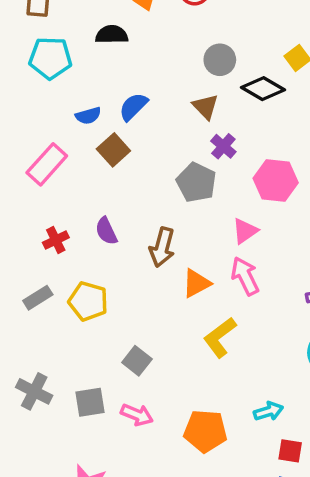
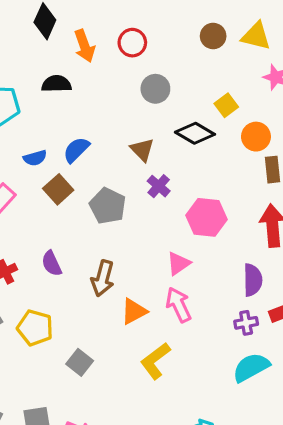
gray circle: (220, 60) -> (155, 89), moved
gray pentagon: (196, 182) -> (108, 206), moved
gray square: (137, 361) -> (80, 362), moved

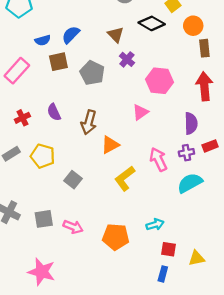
brown square: (58, 189) -> (58, 62), turned 30
pink arrow: (178, 305) -> (158, 159), moved

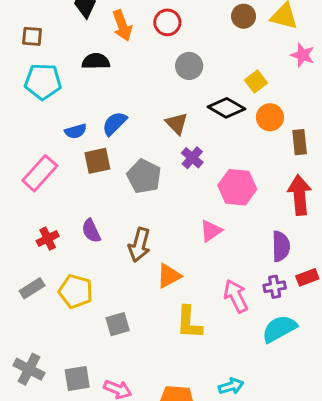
orange circle: (193, 26) -> (270, 117), moved
yellow L-shape: (125, 178) -> (189, 322), turned -50
gray square: (73, 180) -> (118, 324), turned 36

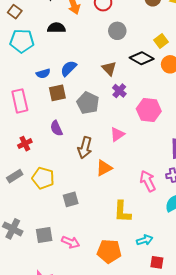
brown square: (32, 36) -> (15, 12), turned 32
pink rectangle: (40, 173) -> (20, 101), turned -55
purple semicircle: (91, 231) -> (56, 128), moved
pink triangle: (211, 231) -> (117, 134), moved
yellow L-shape: (189, 322) -> (122, 212), moved

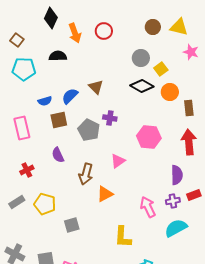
gray circle: (117, 31) -> (141, 58), moved
brown triangle: (109, 68) -> (96, 87), moved
purple cross: (119, 91) -> (110, 118), moved, turned -32

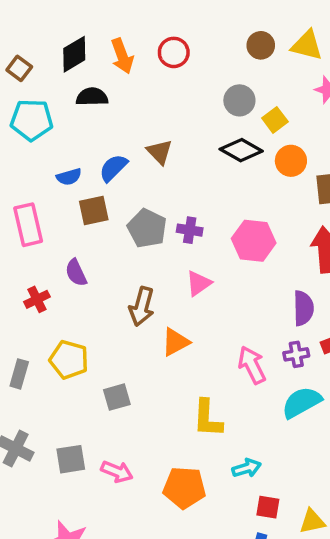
black diamond: (51, 18) -> (74, 54), moved, turned 35
purple cross: (110, 118) -> (190, 230), moved
purple semicircle: (58, 155) -> (76, 273), moved
gray rectangle: (17, 202) -> (19, 374), moved, turned -42

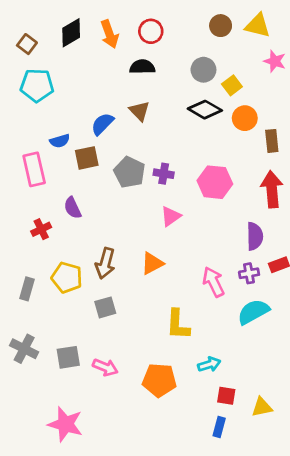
black semicircle: (92, 97) -> (142, 67), moved
blue semicircle: (69, 177) -> (60, 141), moved
brown arrow: (142, 306) -> (105, 263), moved

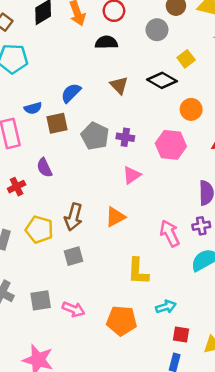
gray circle: (203, 70) -> (157, 30), moved
brown triangle: (139, 111) -> (119, 85), moved
orange circle: (245, 118) -> (191, 109), moved

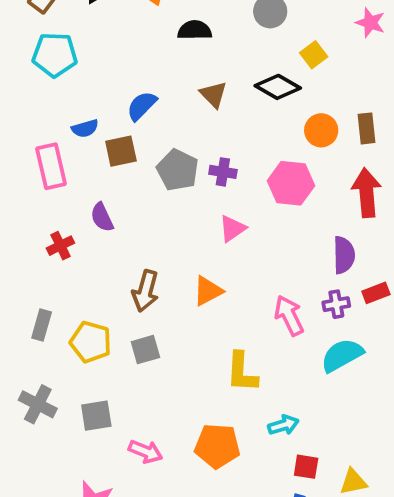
yellow pentagon: (39, 230) -> (91, 342), moved
pink arrow: (73, 309) -> (145, 452), moved

